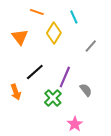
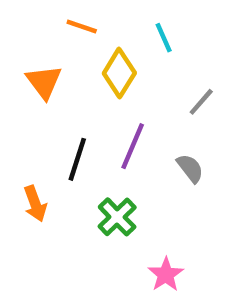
black line: (35, 72) -> (77, 159), turned -30
purple line: (65, 77) -> (133, 146), moved
gray semicircle: (86, 90) -> (190, 168), moved

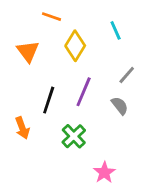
cyan line: (164, 38) -> (116, 30), moved
gray line: (201, 102) -> (127, 75), moved

